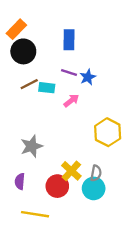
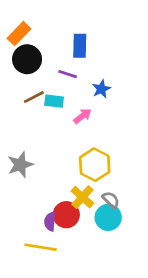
purple line: (69, 72) -> (68, 74), moved
yellow hexagon: (108, 132) -> (95, 165), moved
gray star: (32, 146) -> (20, 165), moved
gray semicircle: (96, 173) -> (111, 200), turned -56
purple semicircle: (20, 181) -> (50, 221), moved

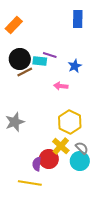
blue rectangle: (80, 46) -> (78, 19), moved
black circle: (27, 59) -> (20, 59), moved
cyan rectangle: (54, 101) -> (40, 61), moved
pink arrow: (82, 116) -> (61, 86), turned -136

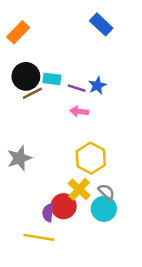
blue rectangle: (78, 19) -> (101, 24), turned -48
purple line: (50, 55) -> (77, 88), moved

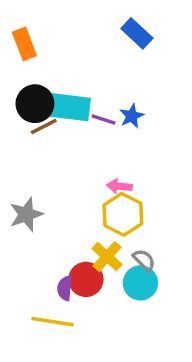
orange rectangle: (18, 32) -> (24, 44), turned -65
cyan rectangle: (52, 79) -> (70, 107), size x1.6
pink arrow: (79, 111) -> (119, 186), moved

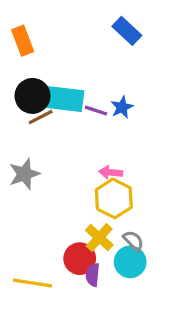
gray star: (26, 214) -> (24, 174), moved
purple semicircle: (65, 288) -> (93, 275), moved
yellow line: (53, 322) -> (32, 283), moved

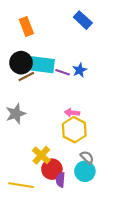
orange rectangle: (23, 41) -> (26, 26), moved
yellow cross: (99, 237) -> (41, 155), moved

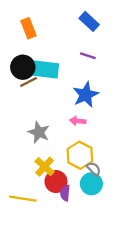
blue star: (80, 70) -> (86, 95), moved, size x1.6
purple line: (63, 72) -> (88, 56), moved
gray star: (16, 114) -> (39, 132), moved, turned -30
yellow hexagon: (74, 130) -> (80, 155), moved

